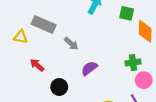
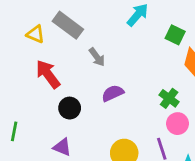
green cross: (133, 63) -> (169, 98), turned 32
red arrow: (37, 65) -> (48, 74), size x1.5

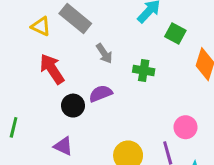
green square: (175, 35) -> (175, 34), moved
purple semicircle: (113, 93) -> (101, 94), moved
green cross: (169, 98) -> (144, 71), moved, turned -30

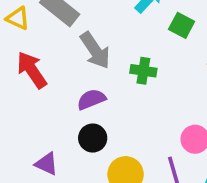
gray arrow: (104, 53) -> (95, 50), size x1.5
black circle: (73, 106) -> (93, 138), moved

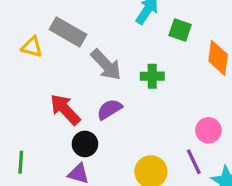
red arrow: (32, 70) -> (65, 109), moved
black circle: (93, 138) -> (85, 144), moved

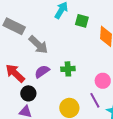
green cross: (152, 76) -> (68, 69), moved

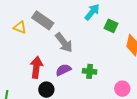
red arrow: (15, 73) -> (36, 67), turned 45

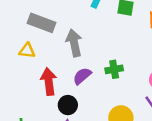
yellow triangle: (20, 27) -> (27, 51), moved
gray arrow: (64, 43) -> (74, 43), turned -140

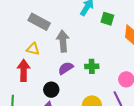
yellow triangle: (27, 51) -> (33, 49), moved
red arrow: (49, 81) -> (24, 70), moved

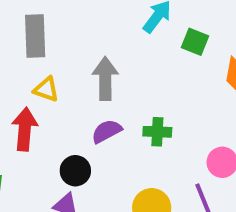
gray rectangle: (39, 22) -> (35, 36), moved, turned 55

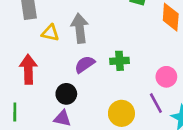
yellow triangle: (46, 89) -> (50, 33), moved

